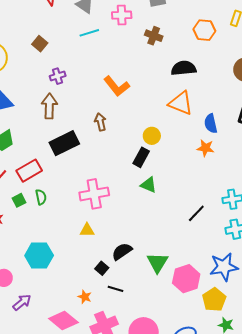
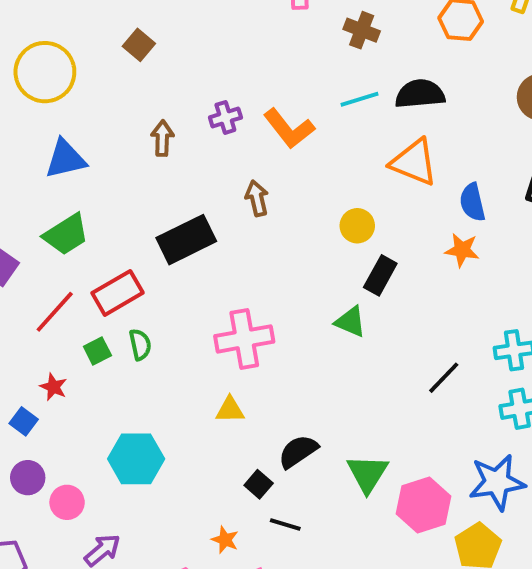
cyan line: (89, 33) -> (359, 99), moved
purple cross: (58, 76) -> (225, 117), moved
brown arrow: (49, 106) -> (162, 138), moved, size x0.7
black rectangle: (141, 157) -> (380, 275), moved

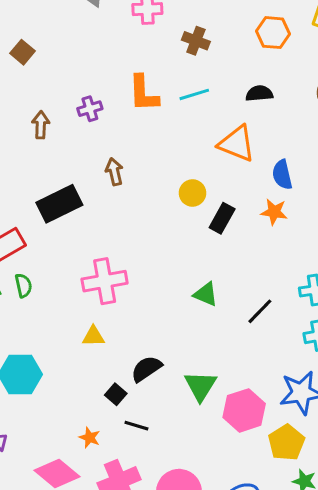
black semicircle: (420, 94) -> (259, 93), moved, size x0.7
orange L-shape: (289, 129) -> (143, 93), moved, turned 36
black rectangle: (380, 275) -> (222, 218), moved
green triangle: (350, 322) -> (206, 294), moved

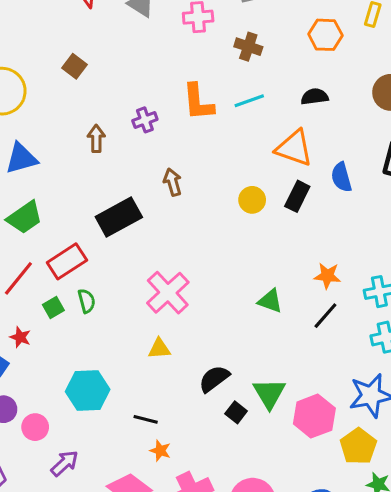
orange star: (274, 212) -> (327, 276), moved
black rectangle: (222, 218) -> (297, 196), moved
pink cross: (105, 281) -> (168, 293), turned -30
black square: (116, 394) -> (236, 412), moved
black line: (136, 426) -> (146, 419), moved

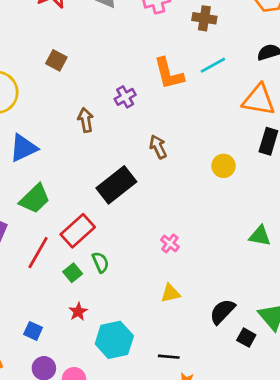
yellow circle: (252, 200) -> (224, 166), moved
pink cross: (168, 293) -> (170, 243), size x0.5
red star: (20, 337) -> (78, 312), moved, turned 30

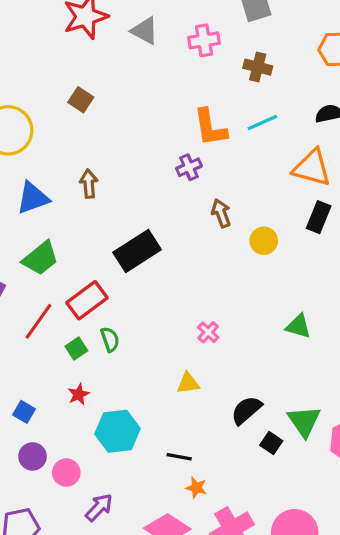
purple cross: (125, 97) -> (189, 167), moved
brown arrow: (86, 120) -> (89, 184), moved
brown arrow: (158, 147) -> (221, 213), moved
pink cross: (170, 243) -> (208, 332), moved

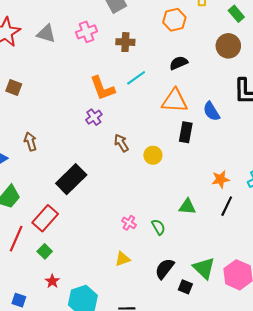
green semicircle: (110, 339) -> (158, 227), moved

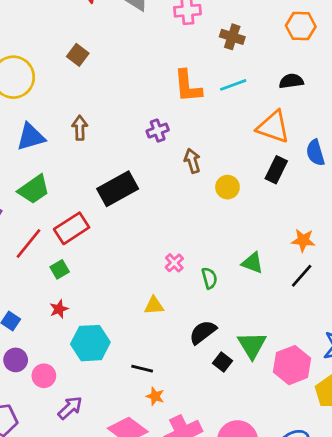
purple cross: (94, 117) -> (158, 131), moved

